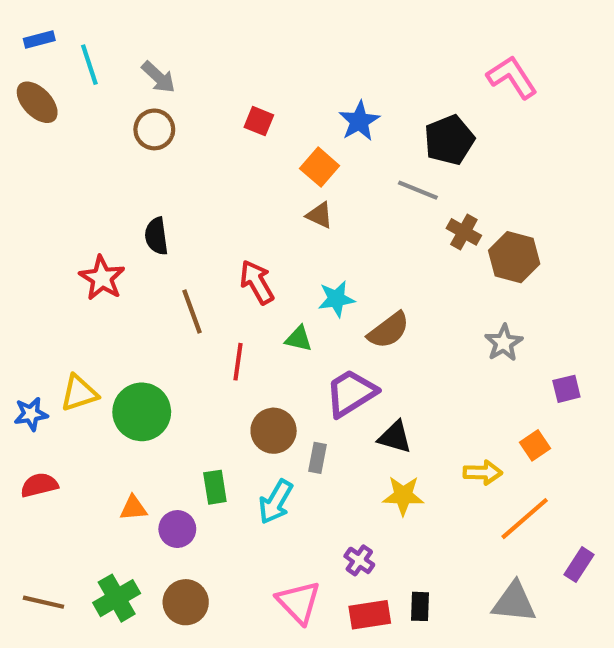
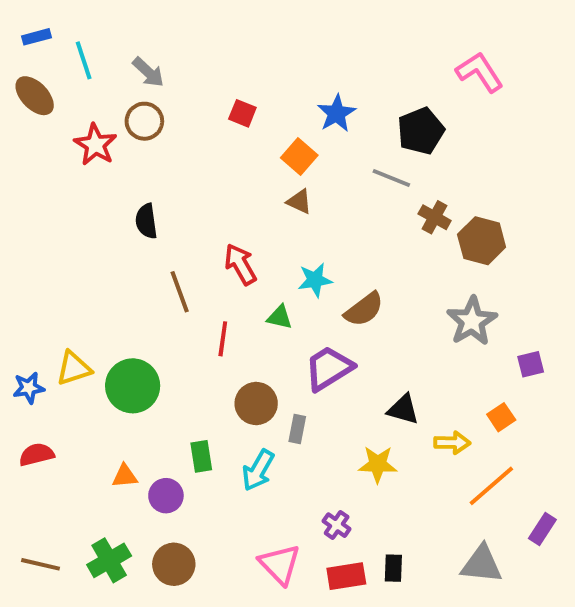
red star: (102, 278) -> (95, 145), moved
gray star: (504, 343) -> (472, 321), size x1.4
black triangle: (395, 437) -> (403, 409), moved

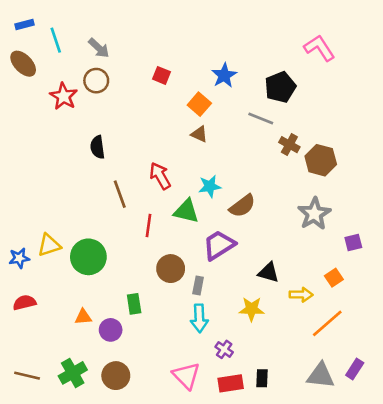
green triangle: (280, 317) -> (186, 211), size x1.5
cyan arrow: (258, 470) -> (199, 318), moved, turned -32
purple rectangle: (542, 529) -> (355, 369), moved

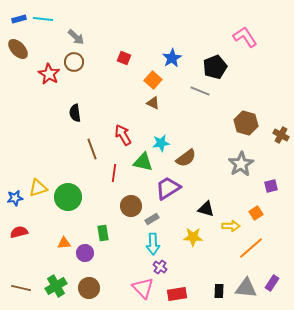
cyan line: (56, 40) -> (43, 19), moved, turned -66
brown cross: (289, 145) -> (281, 135), moved
gray rectangle: (198, 286) -> (152, 219), turned 48
purple cross: (224, 349) -> (160, 267), moved
black rectangle: (262, 378) -> (219, 291), moved

